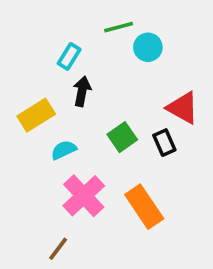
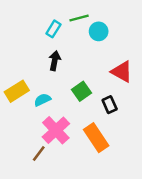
cyan rectangle: (69, 56) -> (53, 29), moved
yellow rectangle: (36, 115) -> (17, 91), moved
black rectangle: (164, 143) -> (110, 105), moved
brown line: (58, 249) -> (39, 153), moved

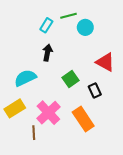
yellow rectangle: (17, 91) -> (15, 108), moved
cyan semicircle: (42, 100) -> (25, 78), moved, size x1.5
brown line: (39, 153) -> (34, 133), turned -40

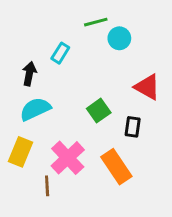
cyan rectangle: (46, 25) -> (60, 53), moved
black arrow: (47, 53) -> (29, 74), moved
black rectangle: (95, 91) -> (133, 127), turned 32
yellow rectangle: (15, 108) -> (20, 152), turned -36

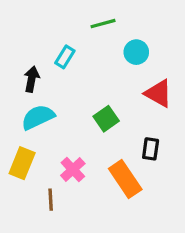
cyan circle: (119, 38) -> (136, 52), moved
black rectangle: (133, 127) -> (151, 149), moved
pink cross: (68, 158) -> (73, 169), size x0.7

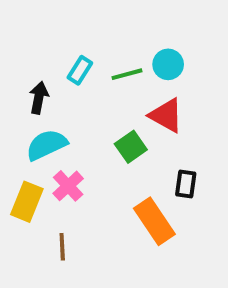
green line: (103, 24) -> (127, 74), moved
red triangle: (158, 93) -> (166, 115), moved
pink cross: (73, 169) -> (68, 186), moved

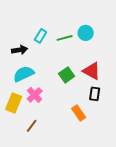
black arrow: (39, 98) -> (20, 50), turned 70
red triangle: (166, 115) -> (92, 71), moved
orange rectangle: (154, 221) -> (79, 113), size x0.7
brown line: (62, 247) -> (32, 126), turned 40

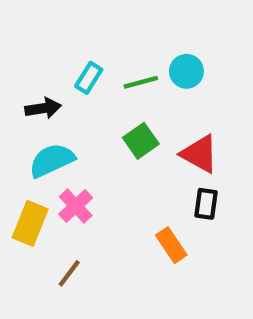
green square: (67, 75) -> (141, 141), moved

